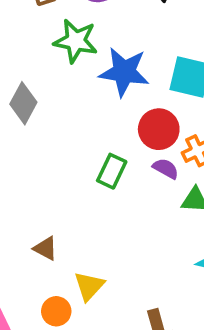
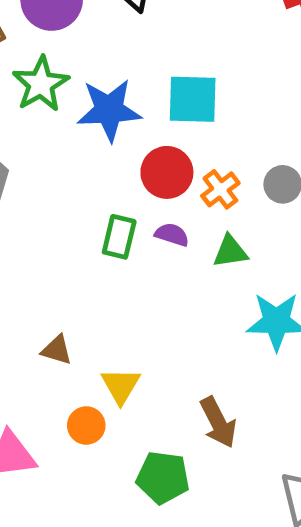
green star: (76, 41) -> (41, 84), turned -30
purple semicircle: (166, 169) -> (172, 235), moved

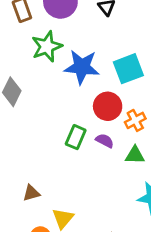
cyan square: (193, 99) -> (128, 69), turned -32
brown triangle: (57, 350) -> (31, 193), turned -42

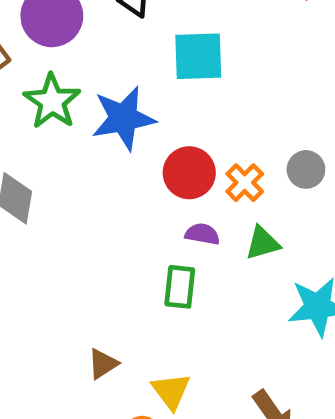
cyan square: (128, 69) -> (198, 56), moved, turned 36
green rectangle: (76, 137) -> (180, 287), moved

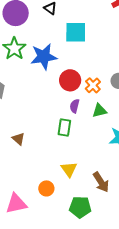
purple semicircle: (202, 234) -> (75, 106), turned -88
brown triangle: (103, 364) -> (18, 139), moved, turned -48
yellow triangle: (171, 391) -> (69, 169), moved

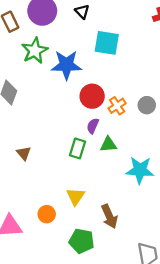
green triangle: (99, 111) -> (108, 144), moved

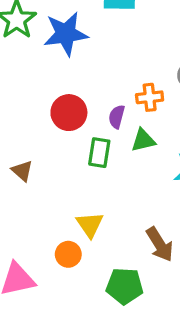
red circle: (92, 96) -> (69, 113), moved
orange cross: (117, 106) -> (150, 97), moved, turned 36
yellow triangle: (76, 196) -> (90, 225), moved

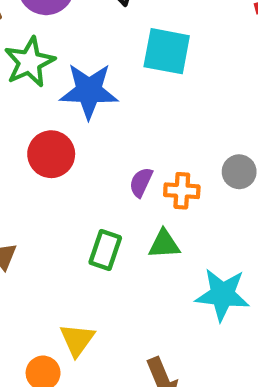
red circle: (69, 113) -> (51, 154), moved
purple semicircle: (117, 117) -> (141, 182), moved

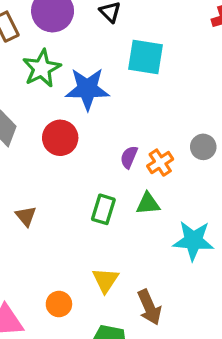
orange cross: (182, 191) -> (160, 163), turned -35
yellow triangle: (77, 340) -> (105, 280), moved

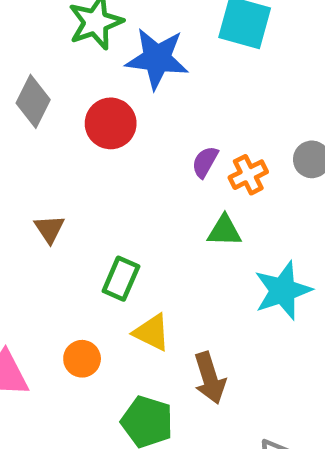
green rectangle: (103, 209) -> (121, 279), moved
cyan star: (193, 241) -> (283, 290), turned -30
yellow triangle: (105, 280) -> (152, 332), turned -44

